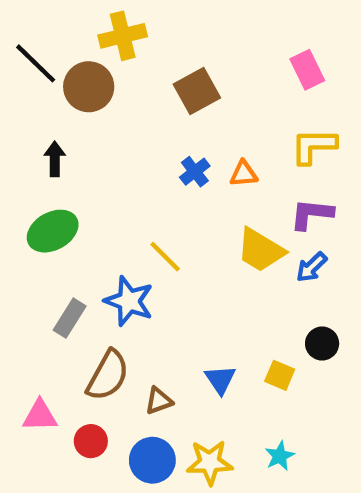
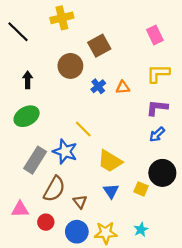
brown circle: (89, 87) -> (70, 66), moved
yellow trapezoid: (261, 250) -> (110, 161), moved
gray rectangle: (70, 318) -> (35, 160), size x1.4
black circle: (322, 344) -> (162, 173), size x1.6
brown triangle: (159, 401) -> (80, 202), turned -48

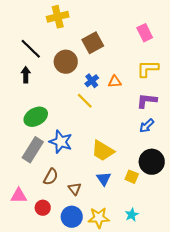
black line: (18, 32) -> (31, 49), moved
green ellipse: (27, 116) -> (36, 117), moved
yellow line: (83, 129) -> (85, 101), moved
brown semicircle: (54, 189) -> (51, 177), size x0.7

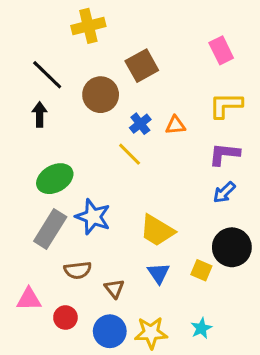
brown semicircle: (51, 177) -> (78, 270), turned 54

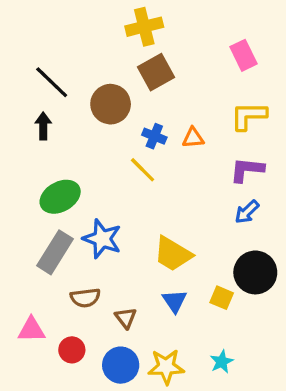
yellow cross: (88, 26) -> (144, 27), moved
blue cross: (140, 124) -> (154, 136), turned -30

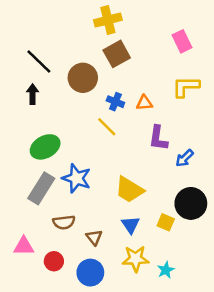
purple L-shape: (247, 170) -> (158, 138), moved, turned -88
yellow star: (166, 367) -> (136, 259), moved

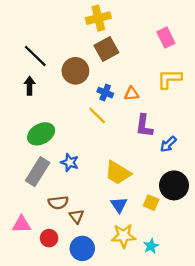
blue star: (77, 178) -> (70, 162), size x0.7
brown triangle: (94, 237) -> (77, 216), moved

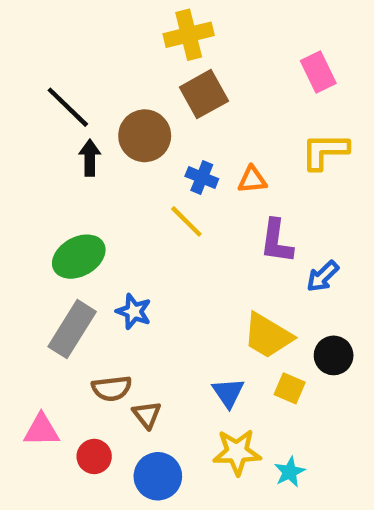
black arrow: (30, 86) -> (90, 158), moved
yellow trapezoid: (118, 173) -> (268, 336), moved
black circle: (174, 185) -> (334, 355), size x0.7

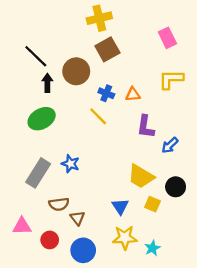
green ellipse: (79, 257) -> (42, 119), moved

